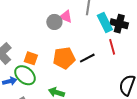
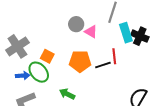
pink triangle: (66, 16) -> (91, 32), moved
red line: (112, 47) -> (114, 56), moved

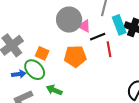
gray circle: (76, 24) -> (69, 20), size x1.6
black line: (103, 65) -> (98, 37), moved
green arrow: (67, 94) -> (54, 90), moved

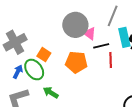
blue arrow: (19, 74) -> (18, 72), turned -64

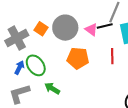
gray circle: (75, 25) -> (65, 28), moved
black line: (101, 46) -> (105, 26), moved
orange square: (44, 55) -> (41, 29), moved

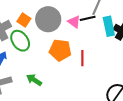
red line: (112, 56) -> (82, 58), moved
green ellipse: (36, 65) -> (20, 41), moved

